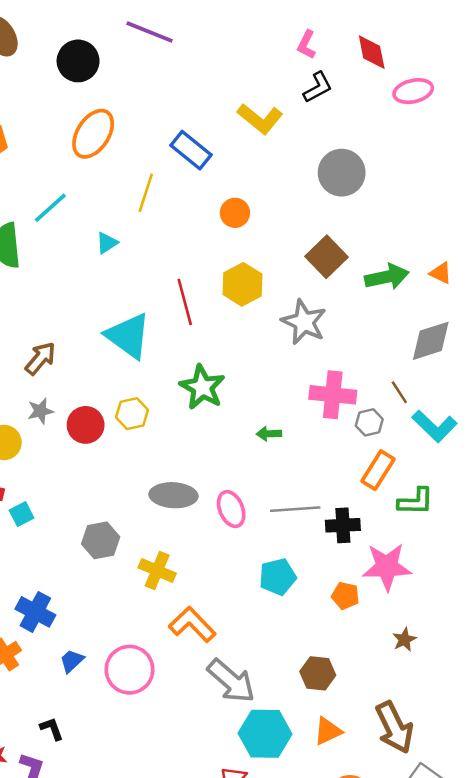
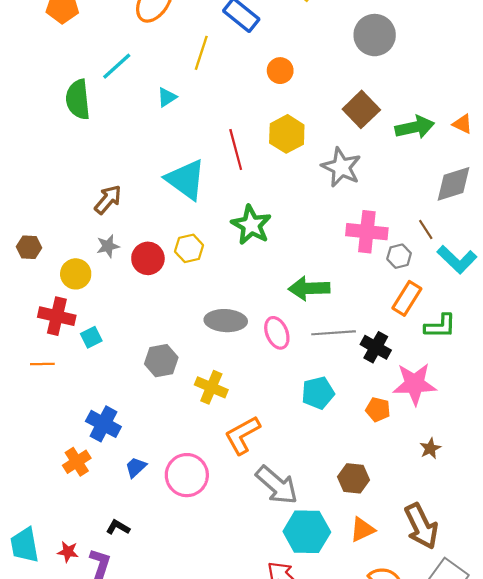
green arrow: (269, 434) -> (309, 288), moved, size x1.8
black cross: (343, 525) -> (376, 347), turned 32
orange L-shape: (192, 624) -> (242, 435), turned -75
black L-shape: (52, 729) -> (118, 527), turned -40

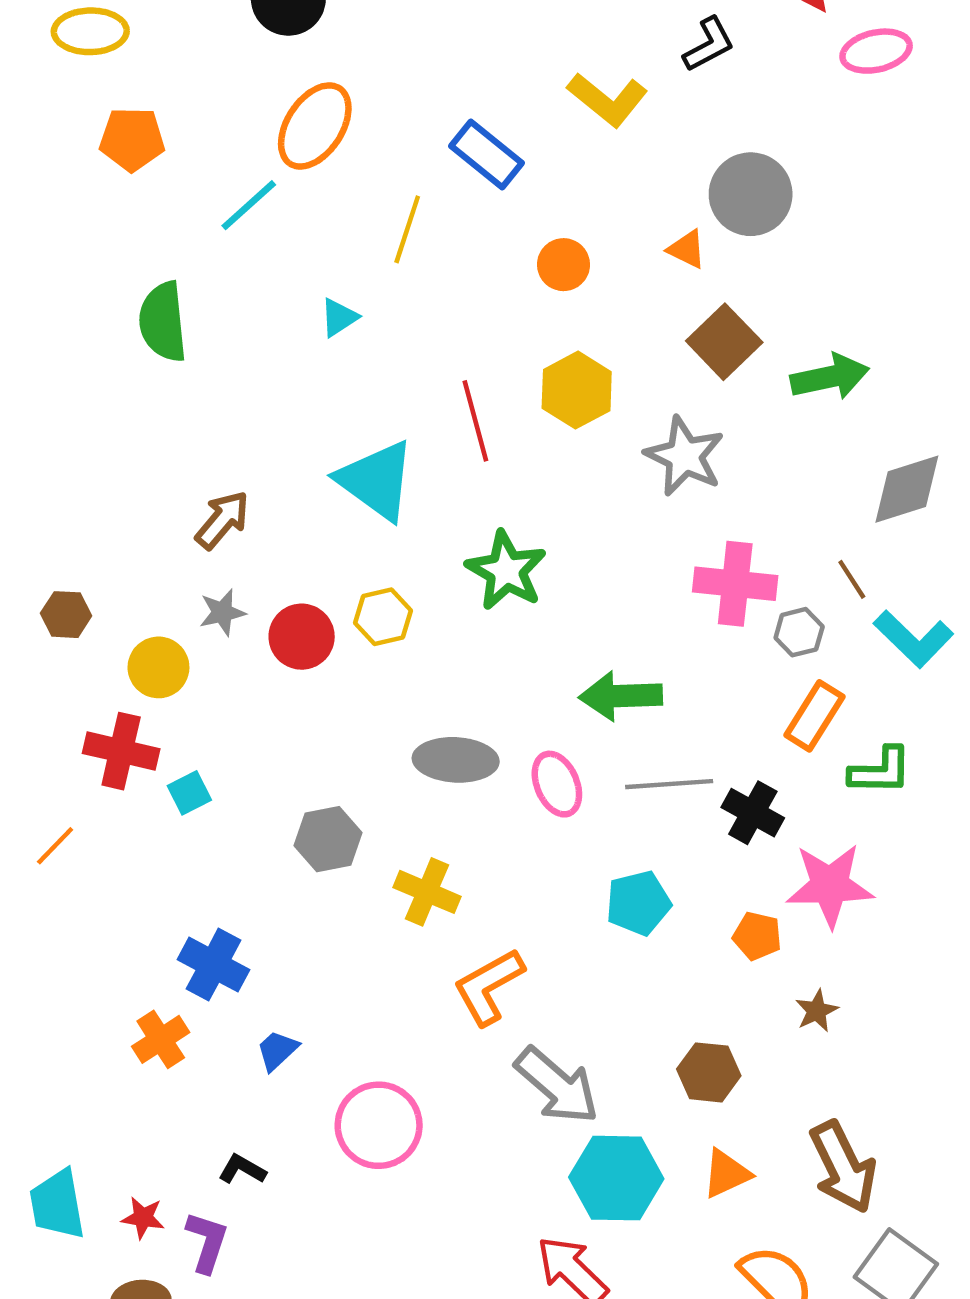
cyan line: (117, 66) -> (249, 205), moved
orange triangle: (462, 124) -> (687, 249), moved
orange line: (42, 364) -> (55, 846), moved, turned -45
brown star: (430, 448) -> (817, 1011), moved
pink circle: (187, 475) -> (379, 1125), moved

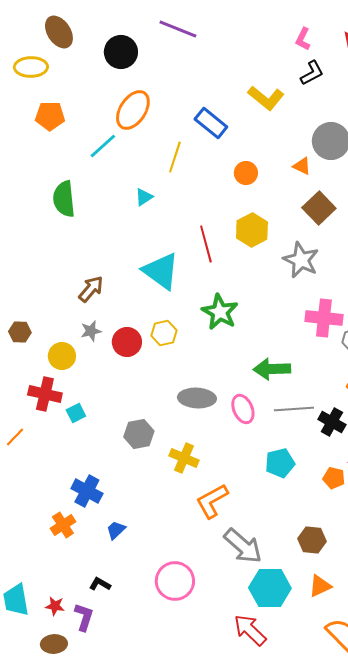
pink circle: (379, 1125) -> (175, 581), moved

